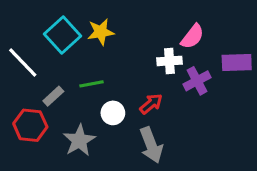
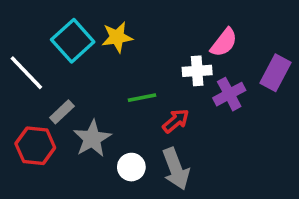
purple rectangle: (237, 62) -> (275, 73), turned -60
green line: (92, 84) -> (142, 98), moved
white circle: (113, 113) -> (131, 167), moved
gray star: (79, 140) -> (92, 139), moved

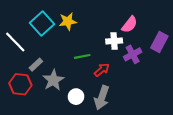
gray arrow: (176, 169) -> (102, 98), turned 40

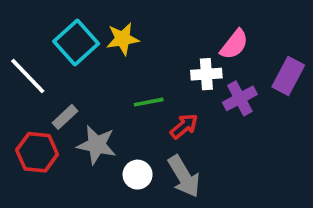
gray star: (53, 80) -> (97, 145), turned -30
gray arrow: (102, 98) -> (184, 176), turned -50

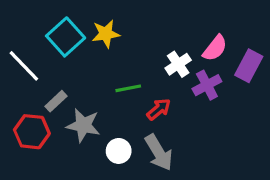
pink semicircle: (234, 44) -> (215, 48), moved
white cross: (206, 74) -> (178, 64), turned -30

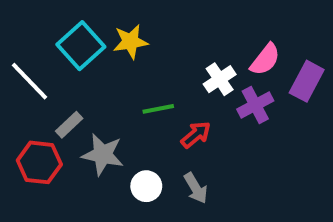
gray arrow: (159, 153) -> (196, 188), size x0.7

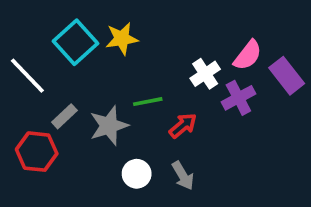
purple rectangle: (307, 81) -> (287, 76), turned -66
gray star: (103, 154) -> (109, 126), moved, turned -30

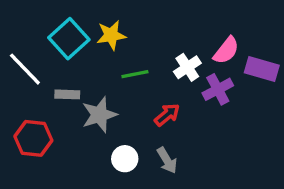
purple rectangle: (287, 76) -> (262, 69), turned -36
green line: (148, 102) -> (135, 74), moved
gray rectangle: (64, 116) -> (67, 94), moved, turned 45

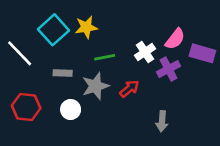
gray rectangle: (67, 94) -> (63, 73), moved
gray star: (99, 115) -> (95, 86), moved
white circle: (125, 159) -> (71, 110), moved
gray arrow: (167, 160) -> (162, 121), moved, turned 36

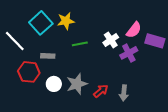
gray star: (95, 86) -> (77, 84), moved
red arrow: (129, 89) -> (101, 91), moved
red hexagon: (26, 107) -> (29, 72), moved

